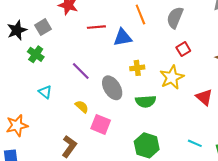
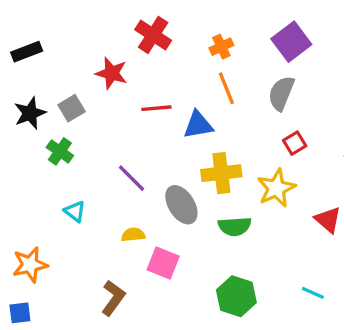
yellow cross: (137, 68) -> (221, 173), size x1.6
yellow semicircle: (82, 107) -> (133, 235), turned -48

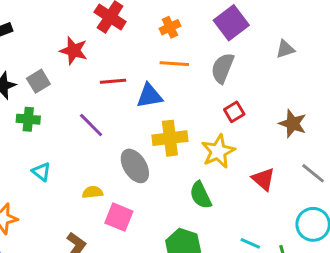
orange line: (226, 88) -> (174, 64), turned -64
green cross: (60, 151) -> (28, 119), turned -30
purple line: (131, 178) -> (91, 125), moved
green semicircle: (235, 226) -> (201, 195), moved, turned 68

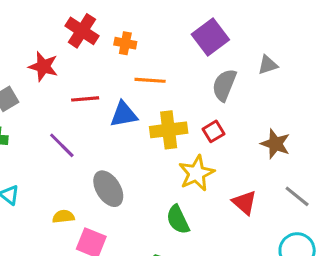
orange cross: (170, 27) -> (125, 43), moved, turned 36
gray semicircle: (223, 68) -> (224, 85), moved
yellow cross: (170, 138) -> (169, 130), moved

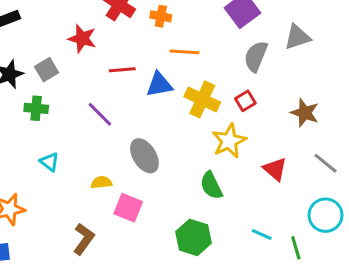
gray triangle: (268, 65) -> (297, 37), size x1.4
yellow cross: (169, 130) -> (202, 99), turned 32

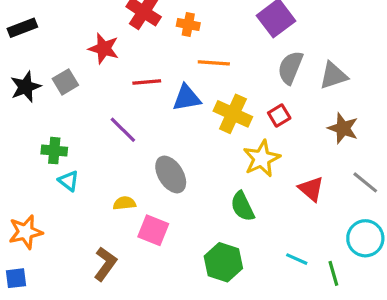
gray triangle: (297, 37) -> (333, 76), moved
green cross: (36, 108) -> (54, 151), moved

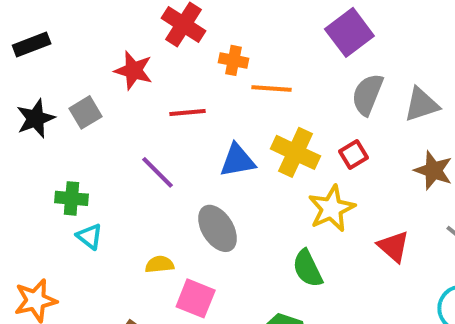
orange cross: (188, 25) -> (233, 60), moved
blue triangle: (187, 98) -> (237, 160), moved

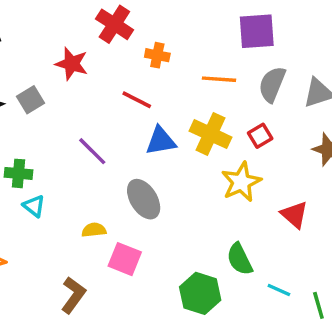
purple square: (349, 32) -> (257, 31), turned 33
orange line: (271, 88) -> (219, 79), moved
red line: (188, 112) -> (137, 100), moved, turned 32
green semicircle: (307, 268) -> (240, 259), moved

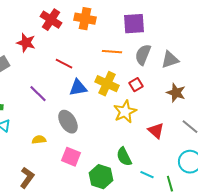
orange cross: (157, 55) -> (85, 19), moved, size x1.5
pink square: (125, 259) -> (71, 157), moved

